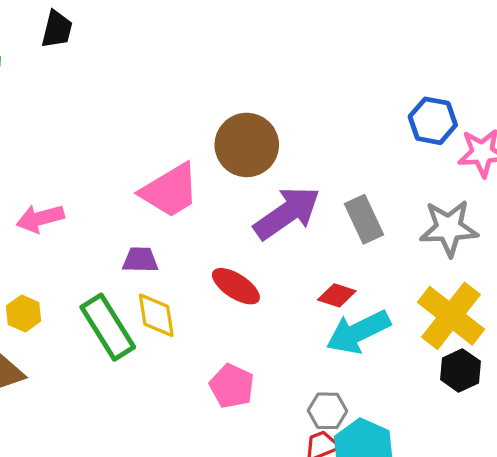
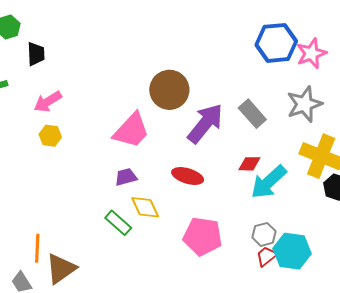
blue hexagon: (433, 121) -> (276, 43), size x1.4
pink arrow: (40, 218) -> (48, 102), moved
yellow hexagon: (24, 314) -> (50, 136), moved
green rectangle: (108, 327) -> (118, 223), size x0.7
pink pentagon: (232, 386) -> (203, 236), size x1.4

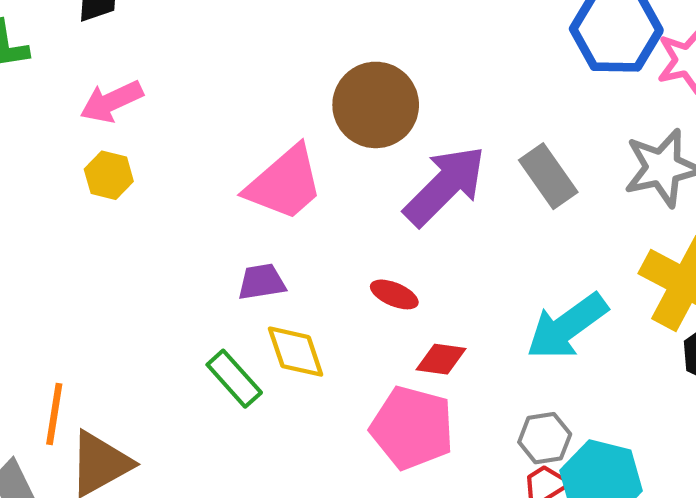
red diamond: (249, 164) -> (441, 359), moved
red ellipse: (188, 176) -> (394, 294), size x0.7

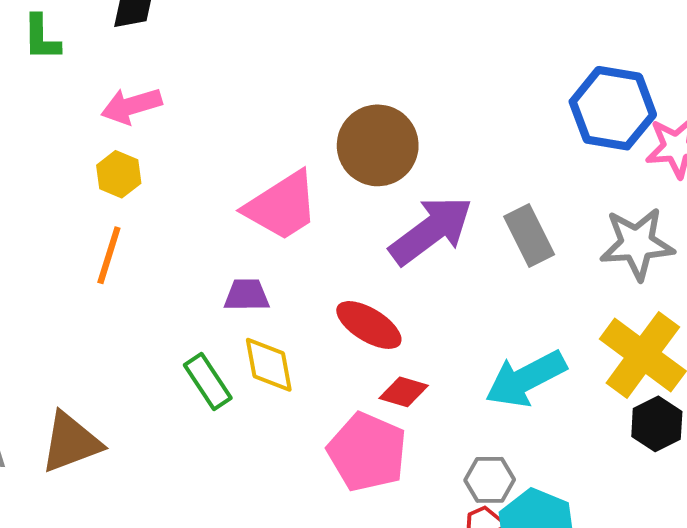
red ellipse: (394, 294) -> (369, 325), size x1.5
orange line: (54, 414) -> (109, 255), moved

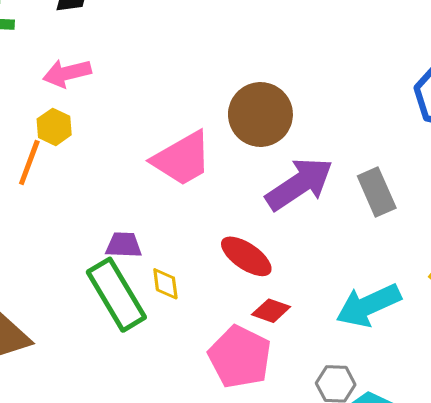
orange line: (109, 255) -> (29, 163), moved
purple trapezoid: (247, 295) -> (124, 245), moved
yellow diamond: (269, 365) -> (165, 284), size x0.7
green rectangle: (208, 382) -> (116, 295), size x1.6

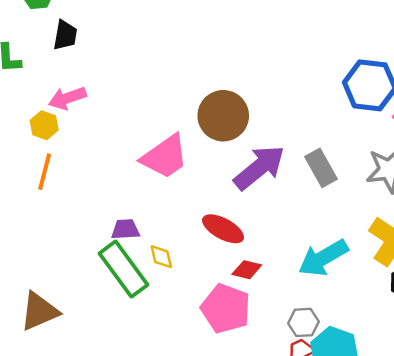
yellow hexagon: (54, 127) -> (44, 125), moved

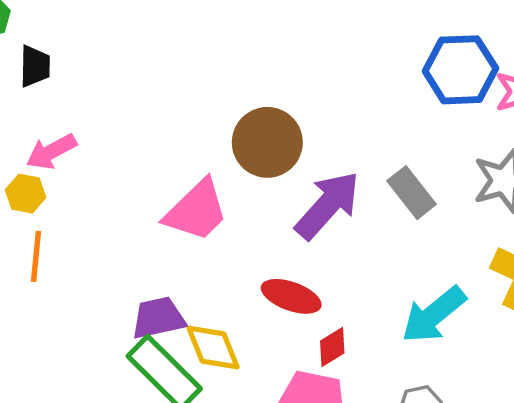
purple trapezoid: (125, 229) -> (158, 318), size x1.4
yellow diamond: (161, 257) -> (213, 348), size x1.6
red diamond: (247, 270) -> (332, 347), turned -36

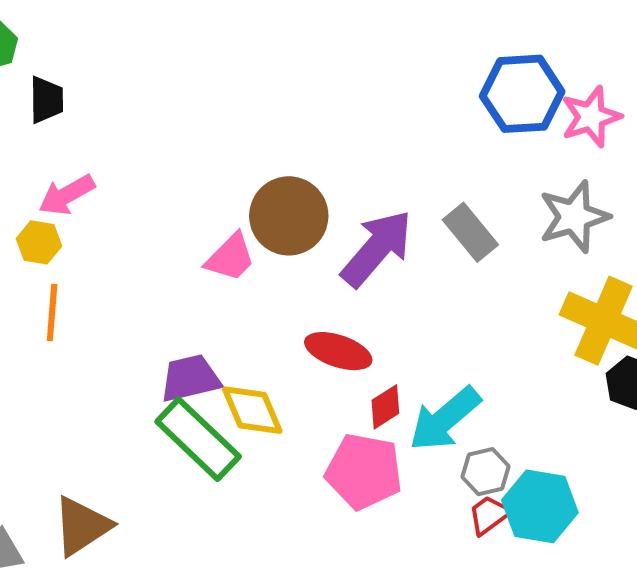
brown circle: (267, 142) -> (289, 216), moved
pink trapezoid: (196, 211) -> (230, 257), size x0.7
cyan arrow: (434, 315) -> (445, 419), moved

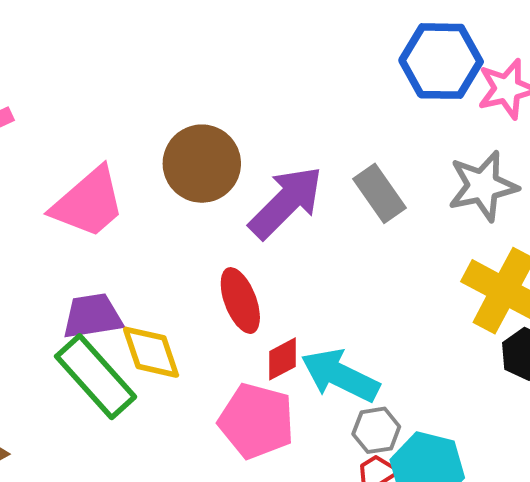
pink trapezoid: (230, 257) -> (88, 203), moved, size x1.5
red ellipse: (338, 351) -> (240, 301), turned 46
cyan arrow: (445, 419) -> (340, 376), turned 62

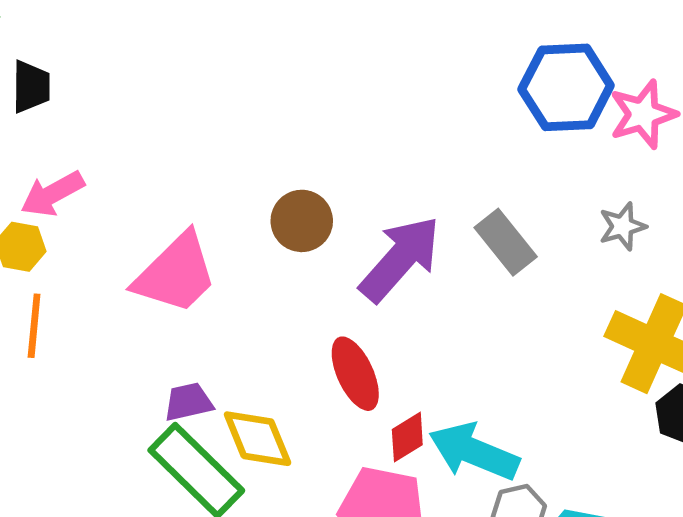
brown circle: (202, 164) -> (302, 221), size x0.7
gray star: (483, 186) -> (622, 226), size x0.6
purple trapezoid: (92, 316) -> (188, 402), size x0.7

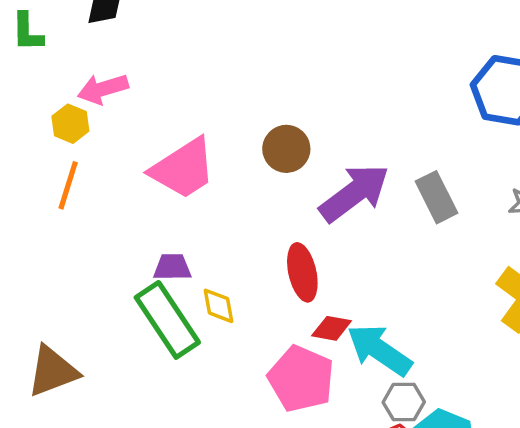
red diamond: (407, 437) -> (332, 328), turned 30
yellow diamond: (258, 439) -> (218, 306), size x0.7

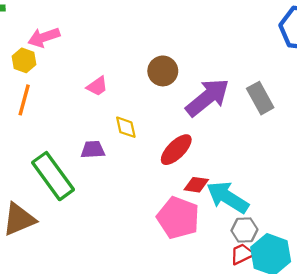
pink trapezoid: (183, 168) -> (97, 86), size x0.5
red ellipse: (302, 272) -> (176, 150), turned 60
yellow diamond: (218, 306) -> (126, 127), moved
green rectangle: (167, 320) -> (53, 176), moved

